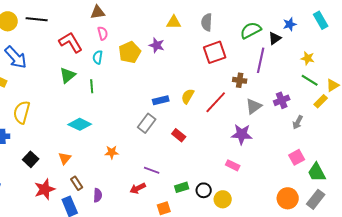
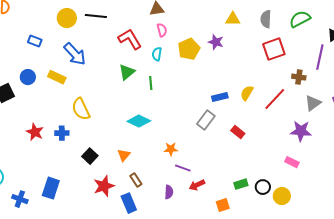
green semicircle: (251, 30) -> (300, 19), moved
yellow semicircle: (22, 112) -> (81, 109), turned -40
purple line: (152, 170) -> (183, 168), moved
purple semicircle: (98, 195) -> (169, 192), moved

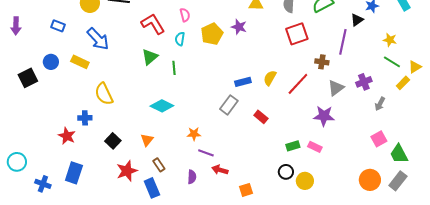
red star: (35, 132) -> (67, 136), moved
green rectangle: (241, 184) -> (293, 146), moved
red arrow: (197, 185) -> (220, 170), turned 42

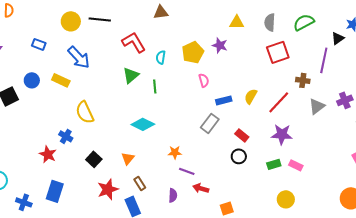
pink semicircle: (185, 15) -> (204, 80), moved
purple star: (324, 116) -> (282, 134), moved
blue cross: (85, 118) -> (66, 136), turned 32
black circle: (286, 172) -> (239, 156), moved

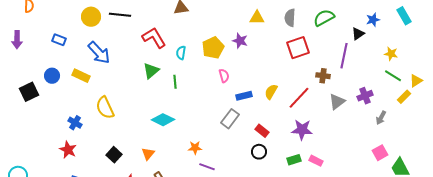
blue cross: (66, 136) -> (75, 123), moved

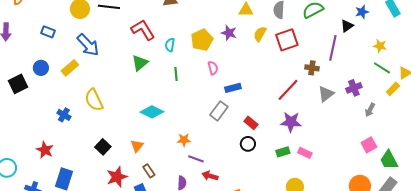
yellow rectangle: (81, 76) -> (70, 68), turned -66
green line: (175, 82) -> (176, 74), moved
yellow semicircle: (271, 92) -> (260, 34), moved
red star: (68, 150) -> (45, 150), moved

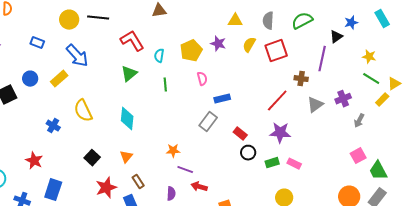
cyan diamond: (152, 112) -> (127, 119), moved, turned 70
black circle: (248, 144) -> (248, 153), moved

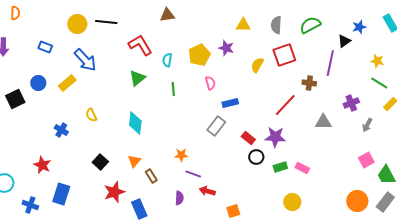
yellow semicircle: (249, 45) -> (257, 65), moved
gray triangle: (315, 105) -> (323, 122), moved, turned 36
yellow semicircle: (83, 111) -> (91, 115), size x0.6
purple star: (280, 133) -> (275, 137), moved
brown rectangle: (138, 182) -> (151, 176), moved

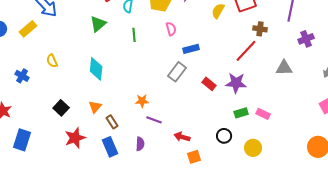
brown cross: (309, 83) -> (260, 29), moved
purple cross: (351, 103) -> (306, 39), moved
black circle: (256, 157) -> (224, 136), moved
red arrow: (207, 191) -> (182, 137), moved
blue rectangle: (139, 209) -> (110, 147), moved

